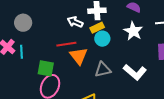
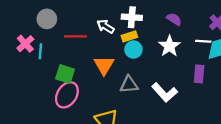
red line: (66, 44) -> (76, 36), moved

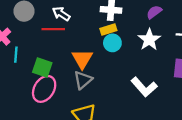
purple semicircle: (174, 19) -> (154, 12), turned -70
white arrow: (105, 26) -> (61, 14), moved
cyan line: (40, 51) -> (16, 55), moved
gray triangle: (129, 84) -> (83, 80), moved, turned -36

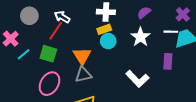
red line: (53, 29) -> (56, 31), turned -54
cyan line: (16, 55) -> (24, 54), turned 48
green square: (42, 68) -> (48, 54), moved
gray triangle: (83, 80) -> (83, 75), turned 30

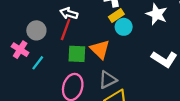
gray circle: (29, 16) -> (36, 30), moved
green square: (48, 54) -> (77, 54), moved
gray triangle: (83, 75) -> (108, 80), moved

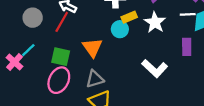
yellow rectangle: (116, 16) -> (129, 17), moved
pink cross: (20, 50) -> (14, 62), moved
green square: (77, 54) -> (61, 57), moved

